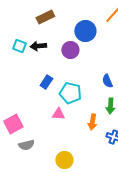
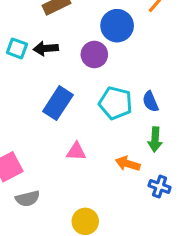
blue rectangle: (46, 82) -> (58, 103), size x1.5
cyan pentagon: (70, 93) -> (116, 103), moved
orange arrow: (92, 122) -> (128, 164), turned 98

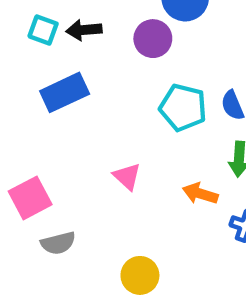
blue rectangle: (58, 103) -> (65, 92), moved, turned 32
pink triangle: (76, 152) -> (127, 176), turned 40

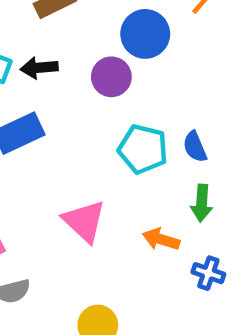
pink triangle: (127, 176) -> (84, 221), size x1.5

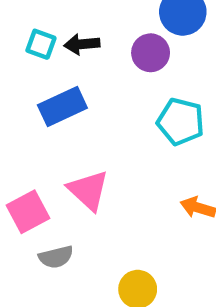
pink triangle: (84, 221) -> (88, 190), moved

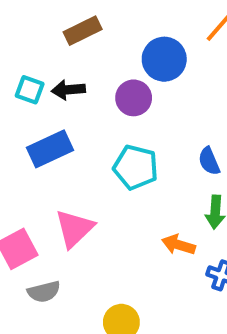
cyan pentagon: (181, 122) -> (136, 167), moved
pink triangle: (88, 190) -> (74, 228), turned 33

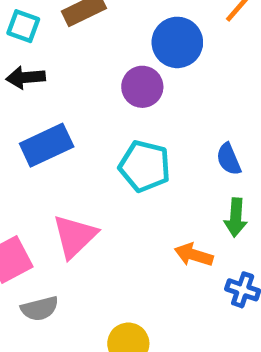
cyan square: (30, 90) -> (23, 26), moved
black arrow: (68, 90) -> (26, 77), moved

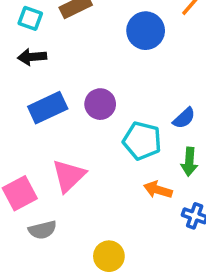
purple circle: (142, 87) -> (100, 104), moved
blue semicircle: (229, 159) -> (184, 118), turned -110
cyan pentagon: (145, 166) -> (142, 141), moved

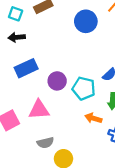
purple circle: (100, 104) -> (57, 81), moved
pink triangle: (69, 176) -> (39, 110), turned 40
gray semicircle: (42, 230) -> (45, 143), moved

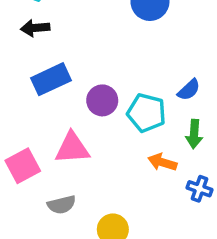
gray semicircle: (45, 143) -> (62, 205), moved

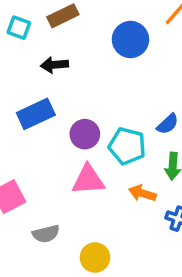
black arrow: (35, 28) -> (54, 65), moved
pink triangle: (72, 148) -> (88, 180), moved

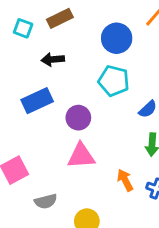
cyan pentagon: (127, 146) -> (114, 81), moved
orange arrow: (142, 193) -> (125, 180), moved, turned 45

